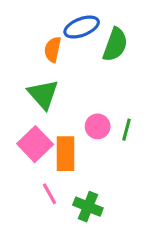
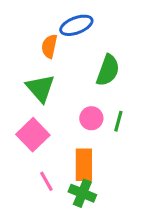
green semicircle: (115, 45) -> (108, 70), moved
orange rectangle: (66, 154) -> (84, 165), moved

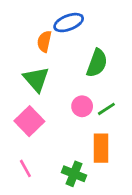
green line: (118, 121) -> (106, 109), turned 42
orange rectangle: (84, 165) -> (101, 148), moved
pink line: (46, 181) -> (25, 168), moved

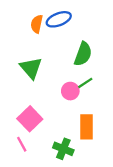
orange semicircle: (44, 41) -> (37, 24), moved
green line: (106, 109) -> (85, 83), moved
pink square: (29, 121) -> (30, 119), moved

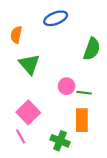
orange semicircle: (37, 24) -> (16, 35), moved
green semicircle: (83, 54) -> (92, 49), moved
green line: (85, 83) -> (84, 93), moved, turned 40

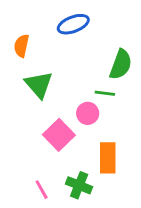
green line: (84, 93) -> (105, 93), moved
pink square: (28, 112) -> (59, 135), moved
pink line: (21, 136) -> (42, 190), moved

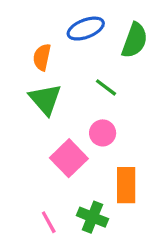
orange semicircle: (21, 46) -> (42, 57), moved
green semicircle: (121, 64) -> (135, 40), moved
green line: (105, 93) -> (106, 87), moved, turned 30

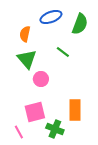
pink circle: (103, 133) -> (41, 79), moved
pink square: (69, 158) -> (35, 112), moved, turned 30
pink line: (49, 222) -> (19, 132), moved

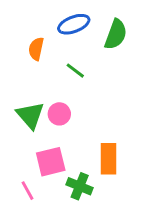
green line: (63, 52) -> (75, 71), moved
green triangle: (27, 59) -> (30, 115), moved

